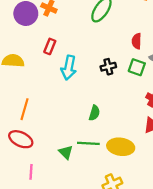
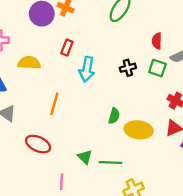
orange line: (24, 109) -> (54, 104), moved
green line: (88, 143) -> (111, 162), moved
yellow ellipse: (121, 147) -> (139, 130), moved
pink line: (31, 172) -> (62, 182), moved

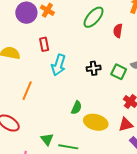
red semicircle: (157, 41) -> (118, 31), moved
red rectangle: (67, 48) -> (44, 44), turned -40

